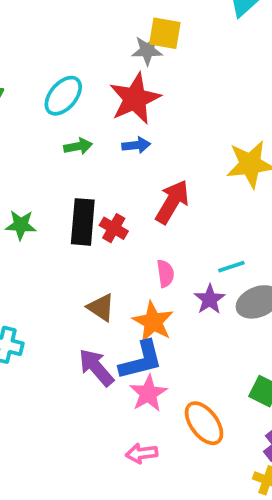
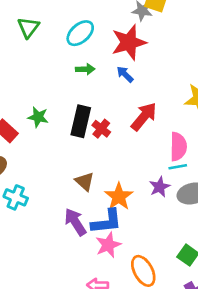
blue arrow: (136, 145) -> (125, 74), turned -138
pink semicircle: (165, 273) -> (178, 147), moved, size x1.5

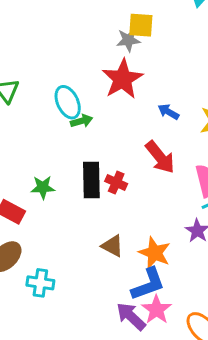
cyan ellipse: (80, 33) -> (68, 102), moved, turned -60
blue arrow: (125, 74) -> (168, 112), moved
red arrow: (144, 117) -> (160, 157), turned 116
purple arrow: (75, 222) -> (131, 316), moved

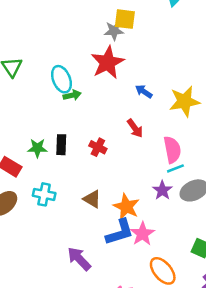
red arrow: (160, 157) -> (135, 128), size x0.7
black rectangle: (91, 180) -> (61, 145), moved, size x0.7
cyan cross: (40, 283) -> (44, 194), moved
pink star: (156, 310) -> (142, 234), moved
purple arrow: (131, 316) -> (79, 259), moved

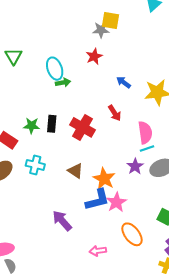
red star: (107, 62) -> (94, 56), size x0.6
red cross: (98, 147) -> (83, 127), size x1.6

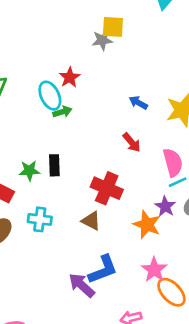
red star: (94, 56) -> (70, 77), moved
red cross: (83, 127) -> (107, 188), moved
orange star: (104, 179) -> (147, 225), moved
blue L-shape: (97, 200) -> (103, 270), moved
pink star: (117, 202) -> (154, 270), moved

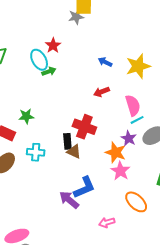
red arrow: (132, 142) -> (101, 92), turned 112
black rectangle: (54, 165) -> (67, 141), moved
pink star: (154, 270) -> (120, 171), moved

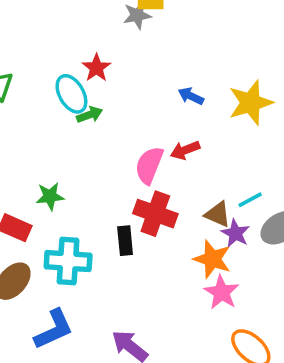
pink semicircle: (133, 105) -> (149, 165), moved, turned -140
cyan cross: (36, 152) -> (68, 261), size x1.4
brown triangle: (74, 152) -> (218, 214), moved
blue L-shape: (84, 187) -> (54, 329), moved

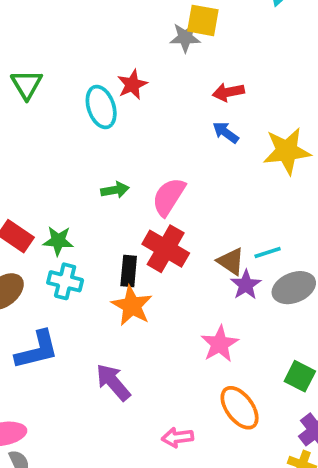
green arrow: (90, 115) -> (115, 190), moved
red arrow: (185, 150) -> (228, 92), moved
green star: (50, 196) -> (58, 241), moved
orange star: (212, 259) -> (132, 306), moved
cyan cross: (68, 261) -> (65, 281), size x0.7

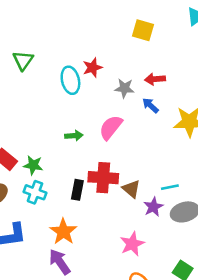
gray star: (185, 37) -> (124, 88), moved
pink semicircle: (169, 197) -> (111, 127), moved
red cross: (166, 249) -> (103, 178), turned -32
brown triangle: (231, 261) -> (131, 189), moved
orange star: (132, 306) -> (63, 232), moved

